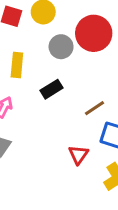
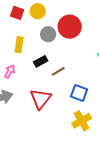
brown line: (95, 108) -> (58, 71), moved
red triangle: (78, 155) -> (41, 99), moved, size x1.6

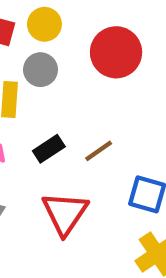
gray circle: (48, 34) -> (40, 70), moved
black rectangle: (41, 61) -> (49, 149), moved

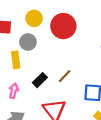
yellow circle: (44, 24) -> (34, 18), moved

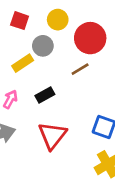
yellow rectangle: (16, 60) -> (23, 63), turned 49
brown line: (65, 76) -> (80, 69), moved

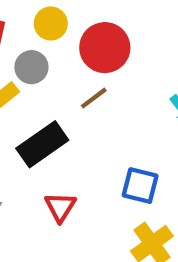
black rectangle: (45, 95) -> (42, 144), size x1.6
red triangle: (52, 135) -> (60, 207), size x0.7

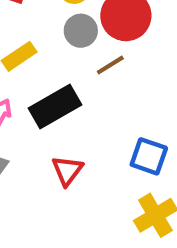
gray circle: (31, 67) -> (81, 31), moved

